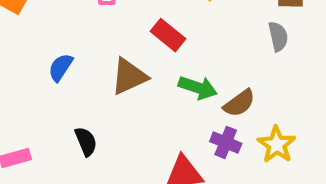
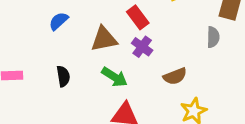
green arrow: (198, 88) -> (114, 77), moved
purple cross: (226, 142) -> (142, 47), moved

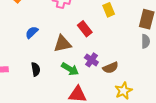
gray semicircle: (213, 37) -> (146, 41), moved
purple cross: (142, 47) -> (91, 60), moved

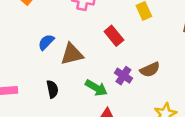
brown triangle: (62, 44) -> (72, 54), moved
brown semicircle: (111, 68) -> (150, 70), moved

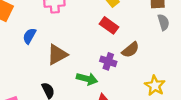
red rectangle: (114, 36) -> (109, 25), moved
blue semicircle: (46, 42) -> (29, 36), moved

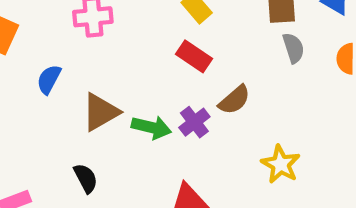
purple cross: (108, 61) -> (194, 122), turned 35
green arrow: (87, 79) -> (151, 127), moved

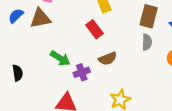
brown triangle: (101, 112) -> (40, 18), moved
purple cross: (194, 122) -> (82, 72), moved

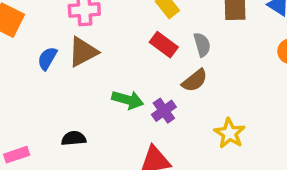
gray semicircle: (147, 42) -> (202, 45), moved
black semicircle: (18, 73) -> (74, 138), turned -70

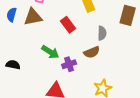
red rectangle: (164, 45) -> (68, 25), moved
blue semicircle: (47, 58) -> (12, 15), turned -32

